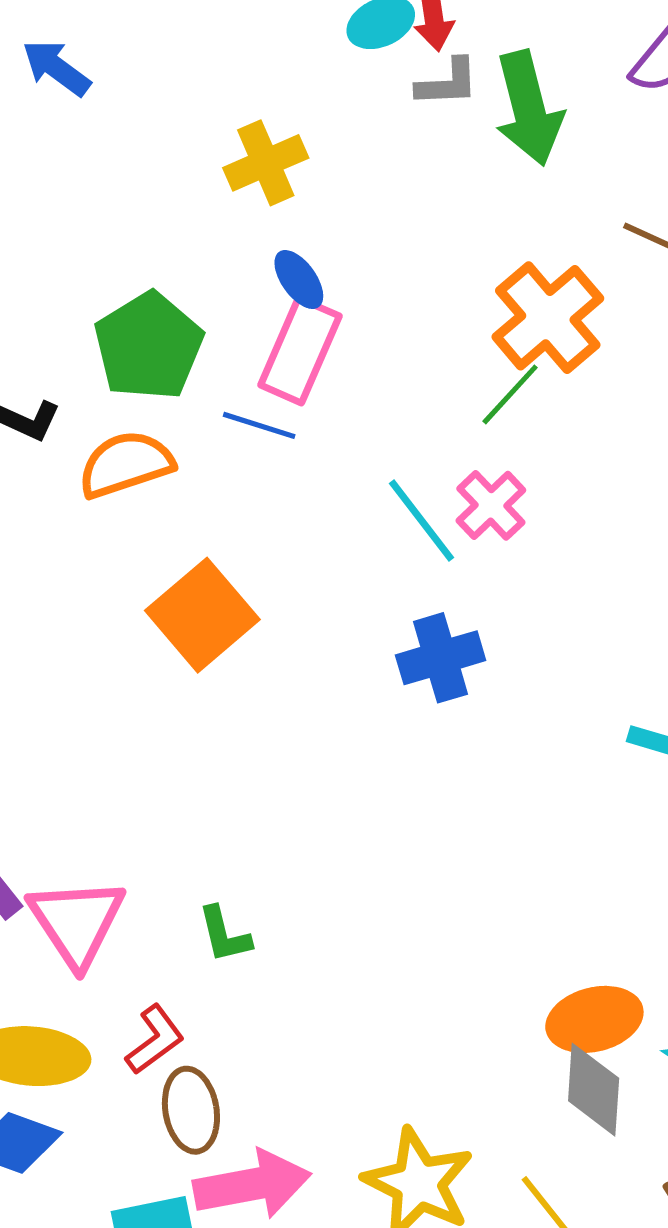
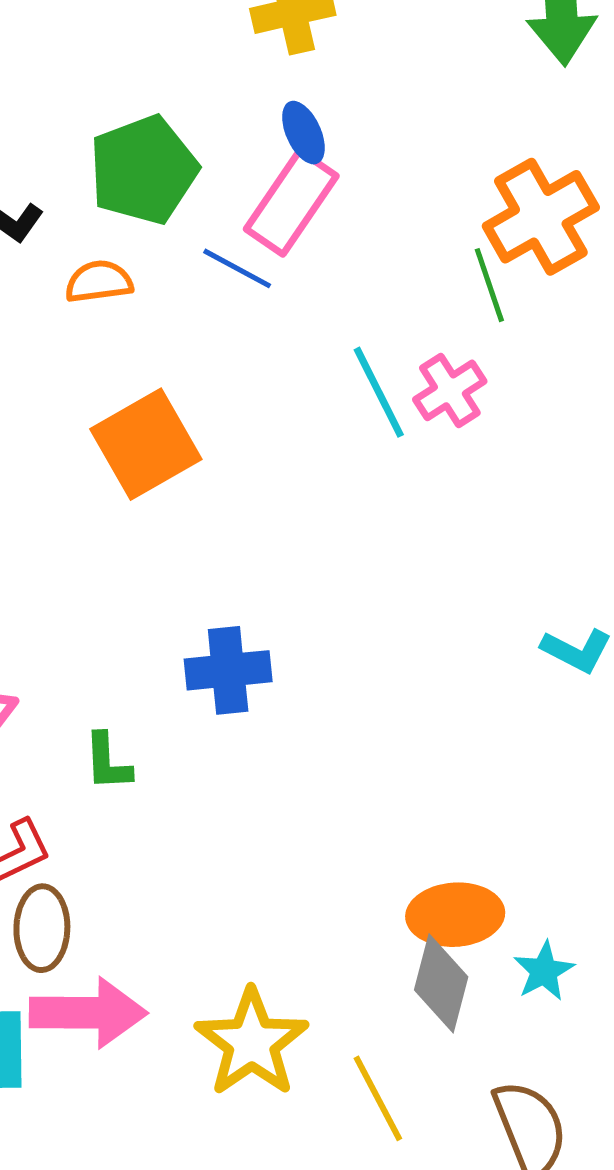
green line: (510, 394) -> (489, 285), turned -72
orange semicircle: (126, 464) -> (99, 282), size x0.7
blue cross: (441, 658) -> (228, 670), moved

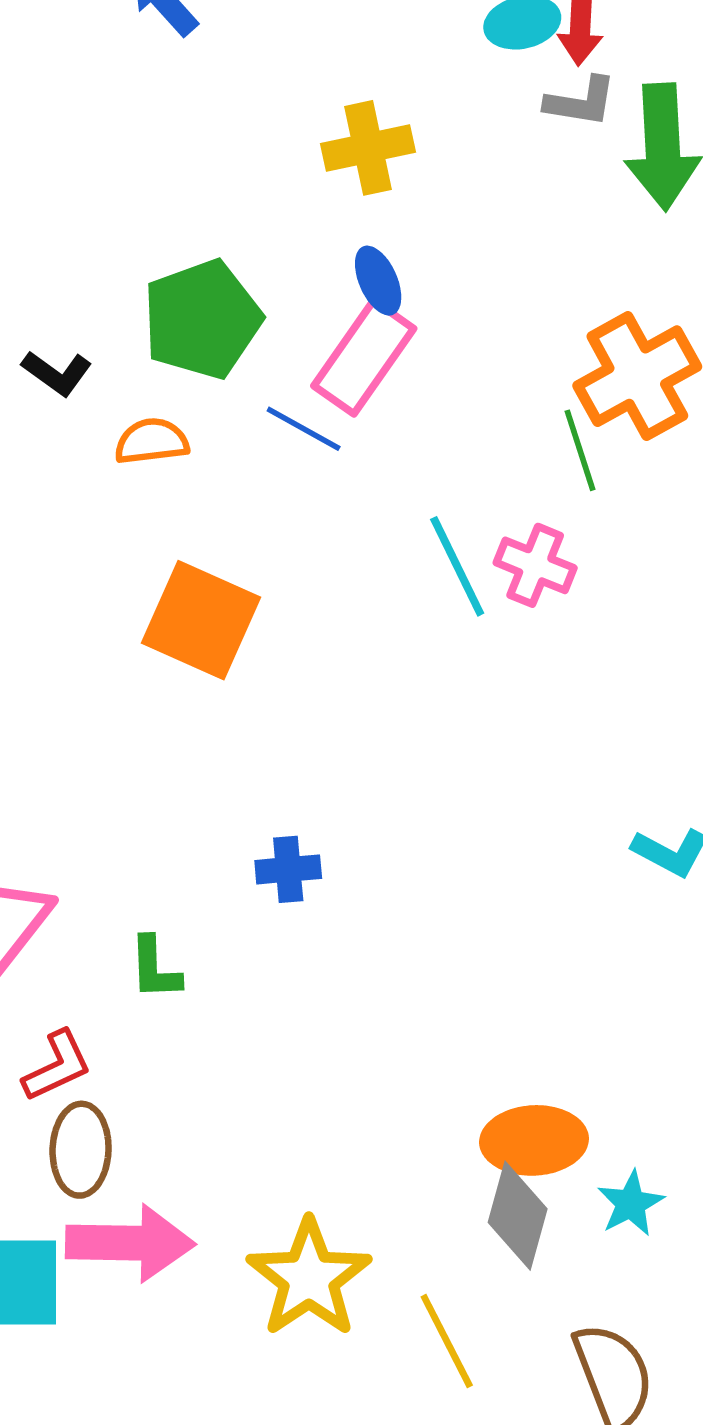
pink cross: (450, 390) -> (535, 565), turned -36
orange square: (146, 444) -> (201, 620), turned -37
blue cross: (228, 670) -> (288, 869), size x0.7

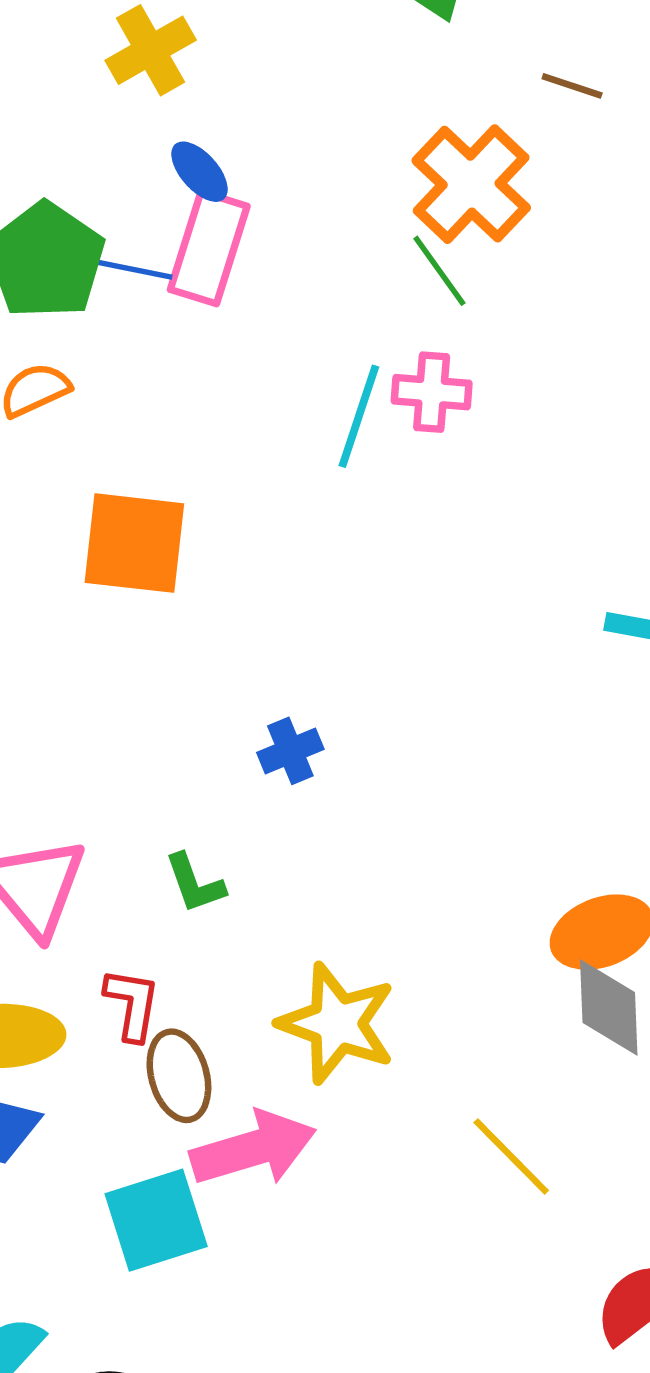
blue line: (304, 429) -> (132, 269), moved
cyan line: (457, 566) -> (359, 416), turned 62
red L-shape: (57, 1066) -> (132, 1004), turned -38
yellow star: (309, 1278) -> (337, 1023), moved
yellow line: (447, 1341) -> (511, 1157), moved

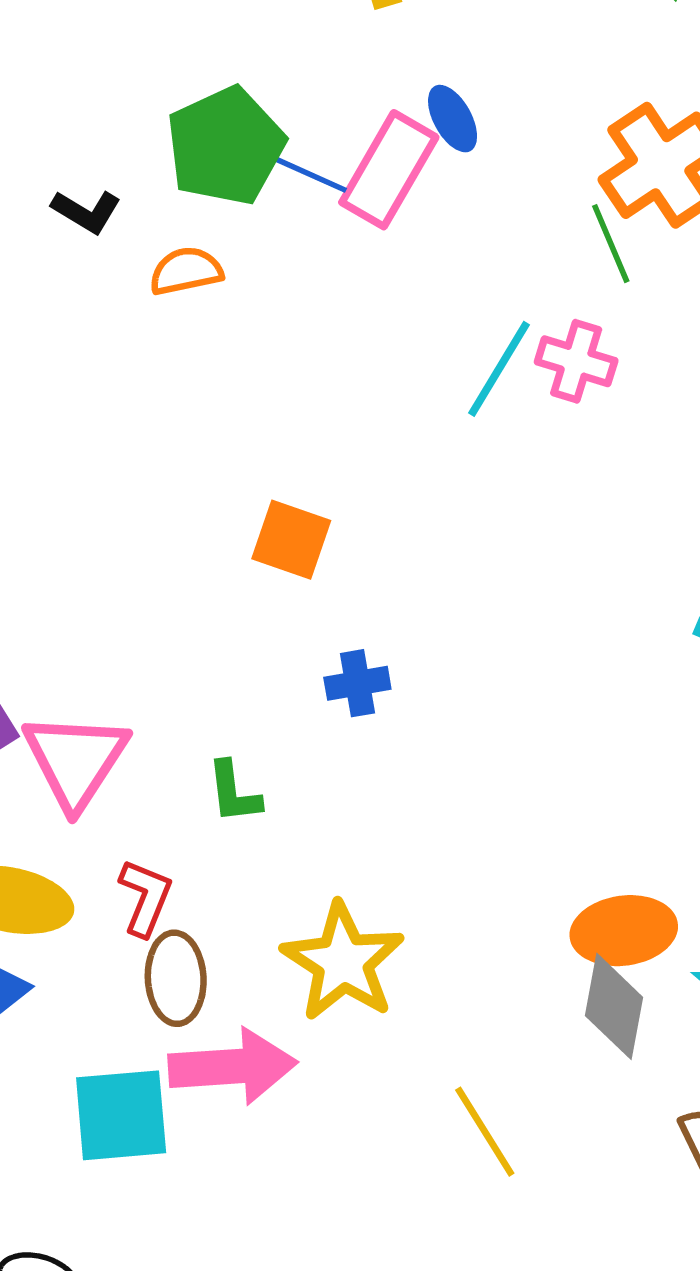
blue ellipse: (200, 172) -> (453, 119), moved
orange square: (134, 543) -> (291, 540), moved, size x0.7

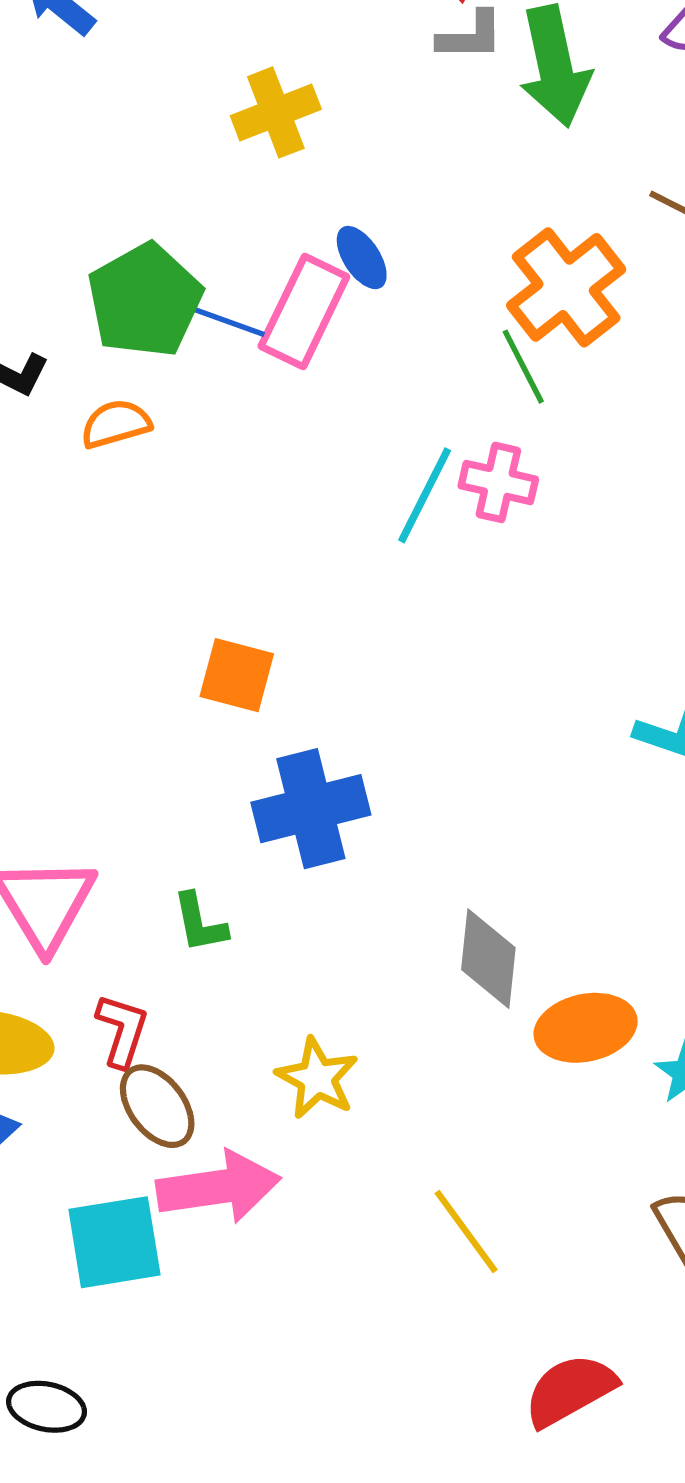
blue cross: (357, 683) -> (311, 809), size x1.8
yellow star: (343, 962) -> (317, 1078), size x0.7
brown ellipse: (176, 978) -> (157, 1106), turned -30
gray diamond: (614, 1006) -> (488, 959), moved

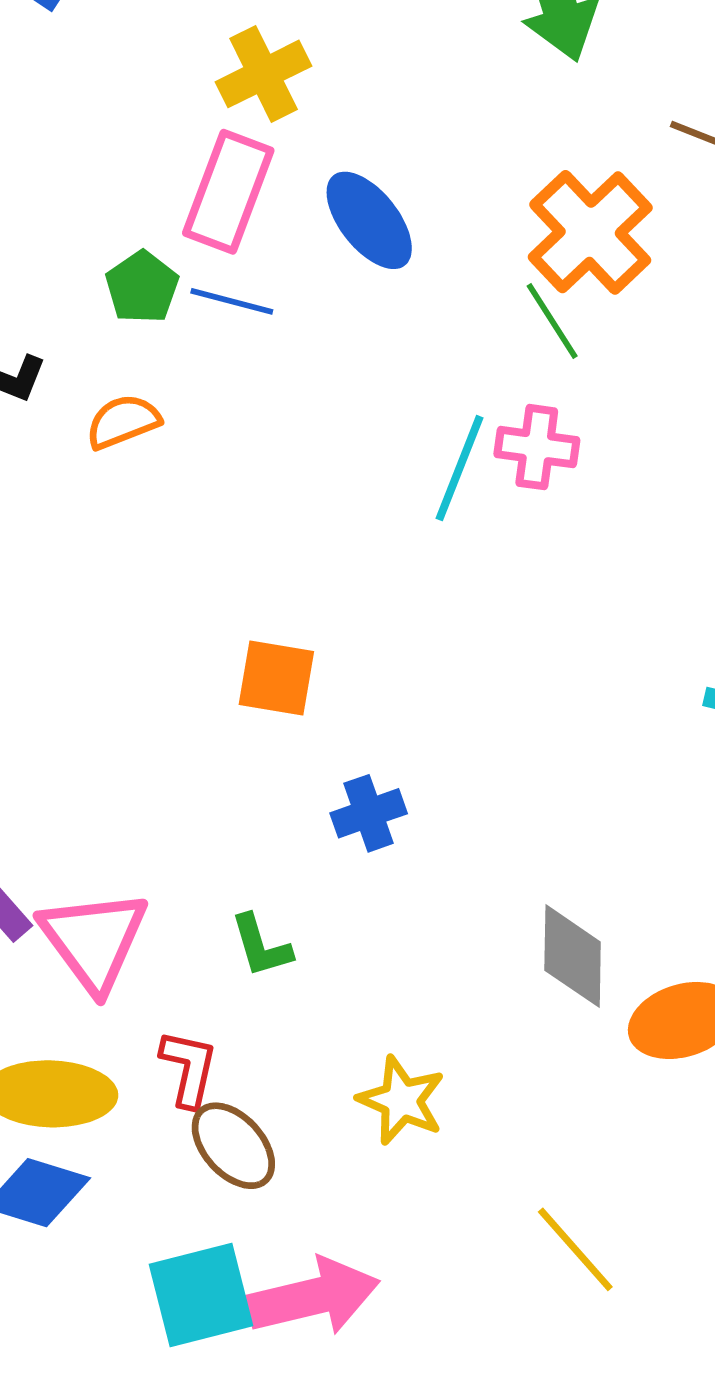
blue ellipse: (362, 258) -> (369, 220), size x1.5
green pentagon: (145, 300) -> (142, 287), size x0.6
pink rectangle: (304, 311) -> (228, 192), moved
blue cross: (311, 809) -> (369, 813), size x0.6
pink arrow: (219, 1187) -> (313, 1297), moved

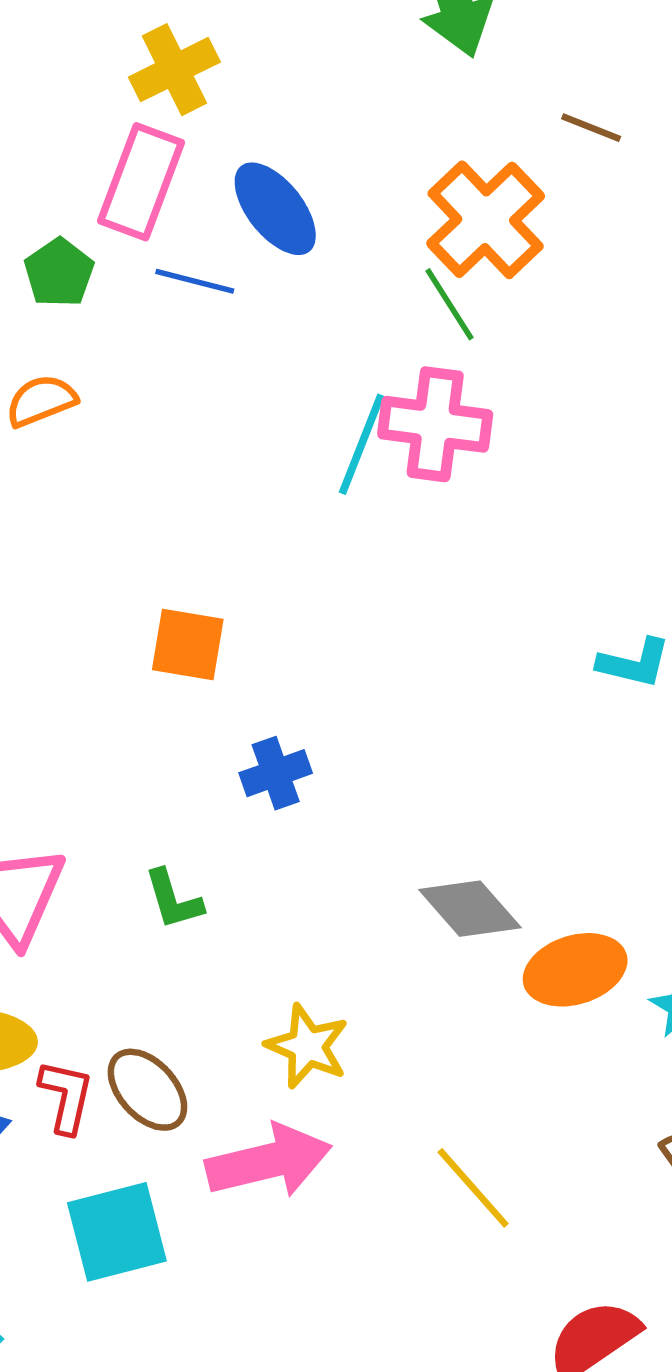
blue line: (232, 301) -> (195, 281), moved
pink cross: (537, 447) -> (435, 424), size x1.4
gray diamond: (573, 956) -> (470, 909), turned -42
red L-shape: (189, 1068) -> (66, 1096), moved
pink arrow: (313, 1297) -> (269, 1161), moved

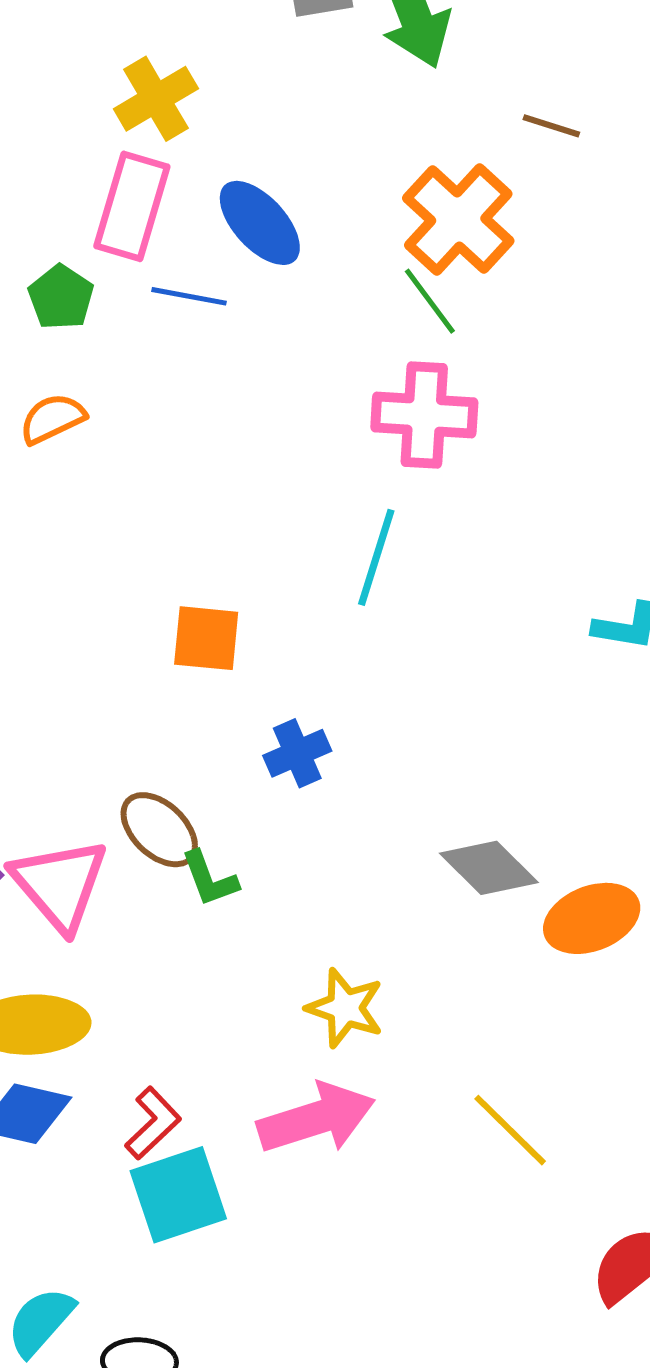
cyan line: (362, 444) -> (376, 557), moved
brown ellipse: (147, 1090) -> (159, 830), moved
red L-shape: (66, 1096) -> (153, 1123), moved, turned 38

